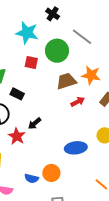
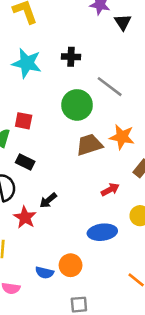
black cross: (53, 14) -> (71, 57), turned -32
cyan star: (27, 33) -> (27, 63), moved
red square: (31, 63) -> (24, 121), moved
red arrow: (78, 102) -> (110, 190), moved

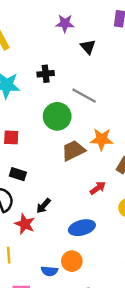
black triangle: (123, 22) -> (88, 47), moved
blue ellipse: (102, 232) -> (82, 228), moved

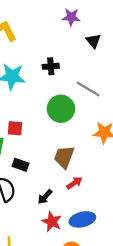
brown trapezoid: (73, 151) -> (64, 157), moved, turned -45
red arrow: (98, 188) -> (74, 183), moved
red star: (25, 224) -> (52, 222), moved

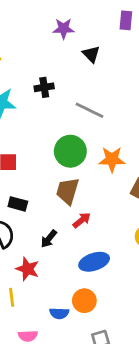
green circle: (61, 109) -> (70, 151), moved
red star: (52, 222) -> (28, 269), moved

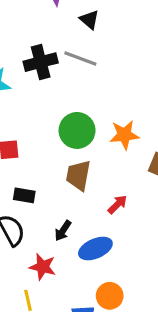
black cross: (44, 87) -> (41, 62), size x1.5
gray line: (89, 110) -> (80, 58), moved
red arrow: (82, 220) -> (117, 204), moved
blue ellipse: (94, 262) -> (95, 249), moved

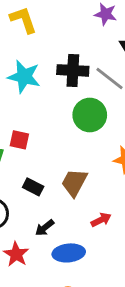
green circle: (77, 130) -> (90, 115), moved
black rectangle: (24, 195) -> (33, 187), moved

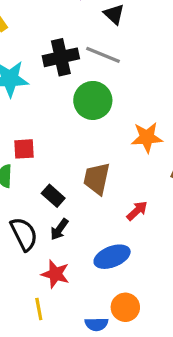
black rectangle: (33, 187) -> (53, 196), turned 30
black arrow: (45, 228) -> (59, 229), moved

